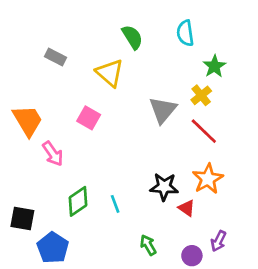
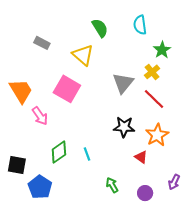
pink square: (89, 118) -> (67, 89), size x1.5
black star: (164, 187) -> (124, 127), moved
purple arrow: (218, 241) -> (174, 182), moved

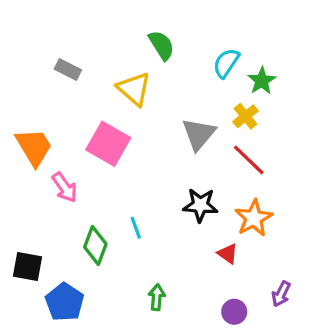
cyan semicircle: (140, 25) -> (226, 63), moved, turned 42
green diamond: (59, 152) -> (95, 246), turned -35
cyan line: (87, 154) -> (136, 228), moved
green arrow: (112, 185) -> (157, 297), moved, turned 35

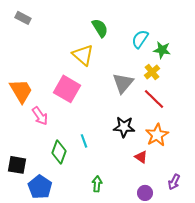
gray rectangle: (68, 69) -> (23, 18), moved
green star: (262, 81) -> (162, 50), turned -30

